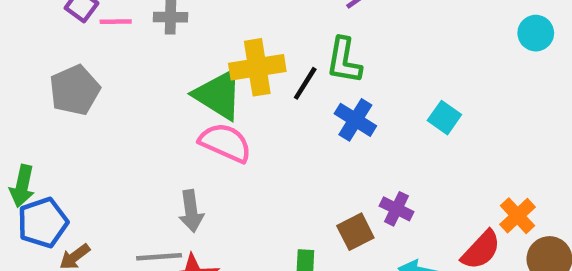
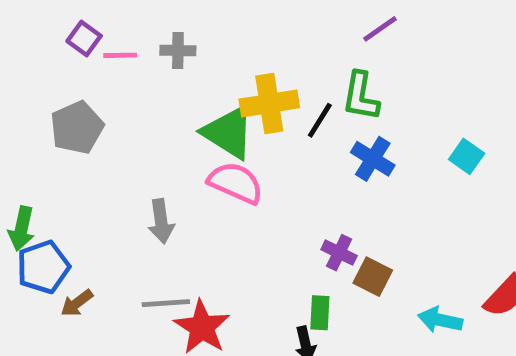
purple cross: (397, 209) -> (339, 253), moved
gray arrow: (191, 211) -> (161, 221), moved
brown square: (355, 232) -> (373, 277), turned -36

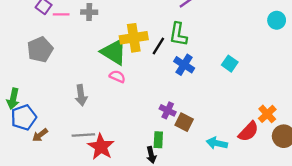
pink semicircle: (236, 183) -> (117, 76), size x0.6

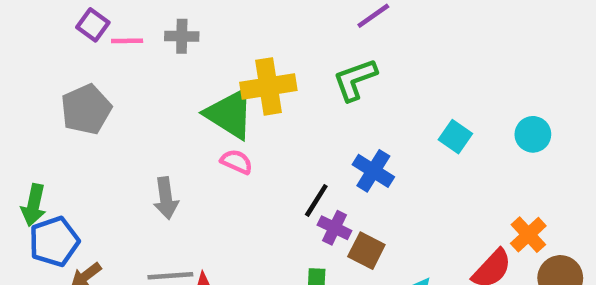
cyan circle: (277, 20) -> (533, 134), moved
green L-shape: (178, 34) -> (355, 80), turned 60
black line: (158, 46) -> (316, 200), moved
blue cross: (184, 65) -> (373, 171), moved

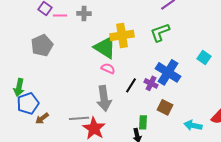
blue cross: (373, 171) -> (168, 72), size x1.4
gray arrow: (166, 198) -> (104, 98), moved, size x1.4
black line: (316, 200) -> (131, 85), moved
purple cross: (335, 228) -> (151, 83), moved

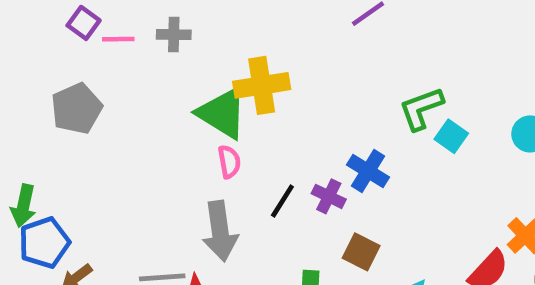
green L-shape: (160, 32) -> (421, 109), moved
pink semicircle: (108, 68) -> (229, 162), turned 56
blue cross: (168, 72) -> (368, 171), size x0.7

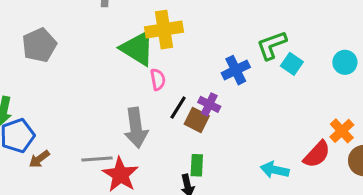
pink semicircle: (229, 162) -> (158, 79), moved
blue cross: (368, 171) -> (236, 70), moved, turned 32
brown square: (361, 252) -> (197, 120), moved

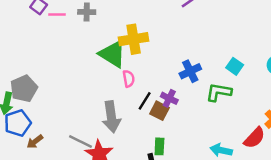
gray pentagon: (39, 45) -> (24, 88), moved
green L-shape: (272, 45) -> (219, 92), moved, turned 30
gray line: (97, 159) -> (81, 142), turned 30

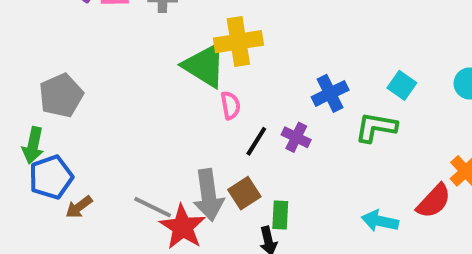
gray pentagon: (24, 88) -> (61, 95), moved
brown square: (159, 111) -> (244, 193), moved, turned 30
gray arrow: (111, 117) -> (208, 195), moved

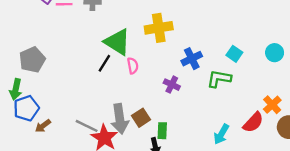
yellow cross: (238, 42) -> (159, 28), moved
black line: (256, 141) -> (104, 63), moved
cyan arrow: (380, 221) -> (221, 134), turned -72

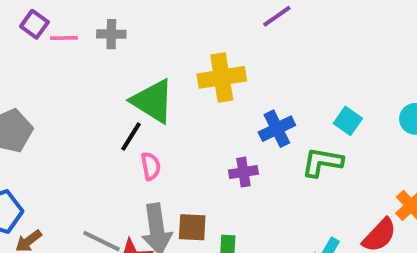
pink semicircle: (133, 66) -> (151, 166), moved
purple cross: (172, 85) -> (243, 172), turned -35
brown square: (141, 118) -> (192, 227), turned 36

